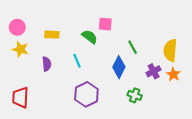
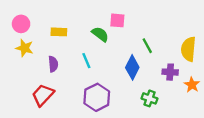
purple cross: (154, 71) -> (170, 72), turned 32
orange star: (173, 74) -> (192, 85), moved
red trapezoid: (20, 97) -> (43, 95), moved, turned 40

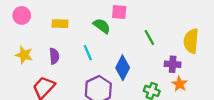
yellow star: (24, 48) -> (24, 55), moved
blue diamond: (132, 67) -> (123, 68), moved
orange star: (192, 85) -> (180, 84), moved

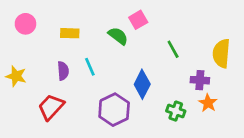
pink square: (119, 12) -> (138, 20), turned -35
cyan line: (88, 53) -> (90, 67), moved
yellow star: (24, 55) -> (16, 76), moved

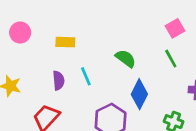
pink square: (138, 20) -> (175, 28), moved
green semicircle: (118, 36) -> (126, 59), moved

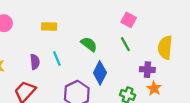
pink square: (175, 28) -> (129, 20), turned -32
yellow rectangle: (65, 42) -> (49, 27), moved

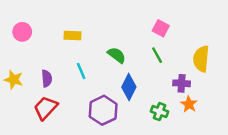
purple semicircle: (35, 62) -> (47, 78), moved

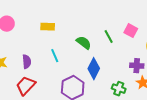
pink square: (161, 28) -> (131, 31), moved
green line: (157, 55) -> (109, 37), moved

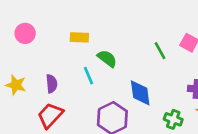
green semicircle: (84, 43) -> (107, 59), moved
blue diamond: (94, 69) -> (140, 93), turned -35

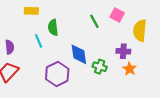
green semicircle: (107, 59) -> (53, 27), turned -133
green cross: (173, 119) -> (100, 67), moved

